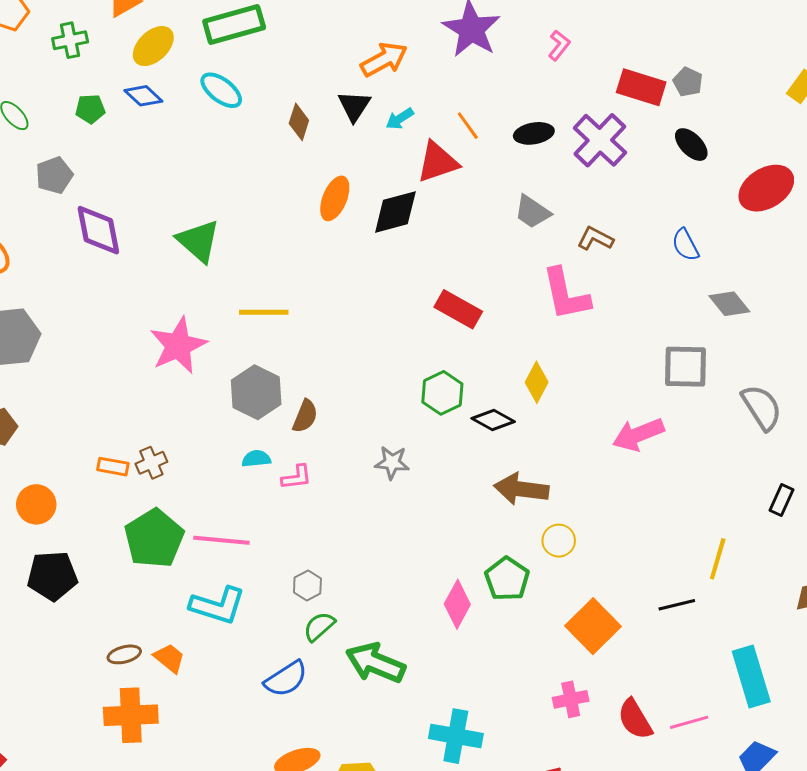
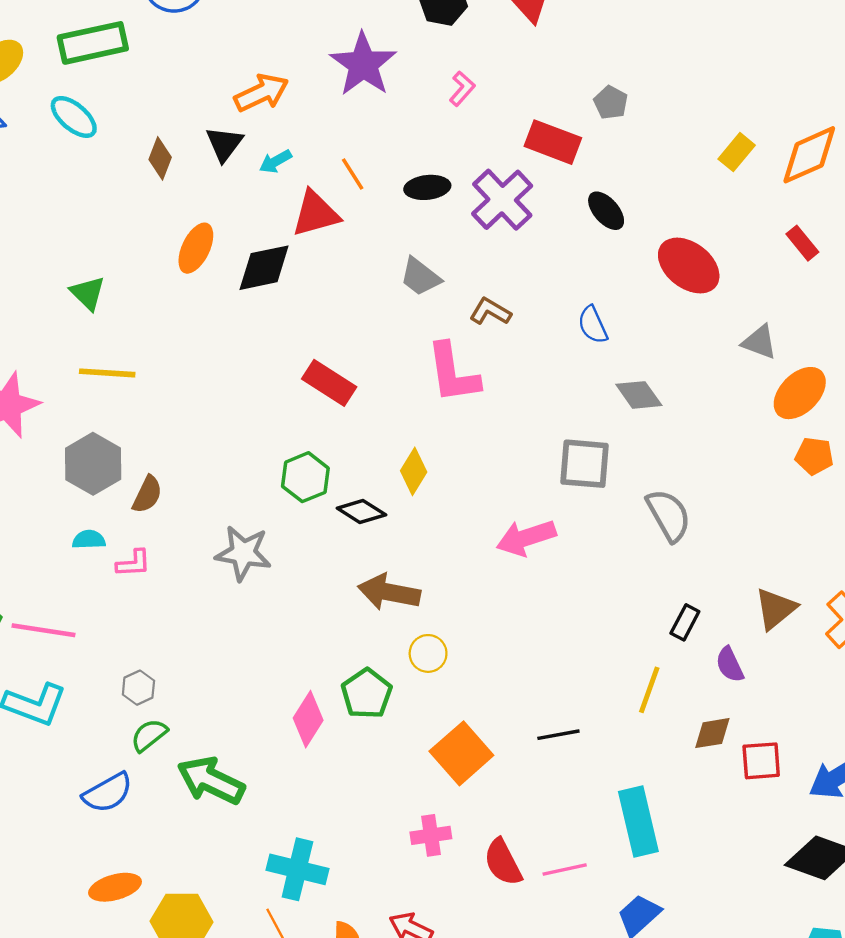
gray pentagon: (688, 82) -> (611, 103), moved
red ellipse: (766, 188) -> (689, 266), turned 66
green triangle: (198, 241) -> (88, 293), moved, size x0.7
gray star: (392, 463) -> (243, 553), size x1.4
yellow line: (718, 559) -> (649, 690), moved

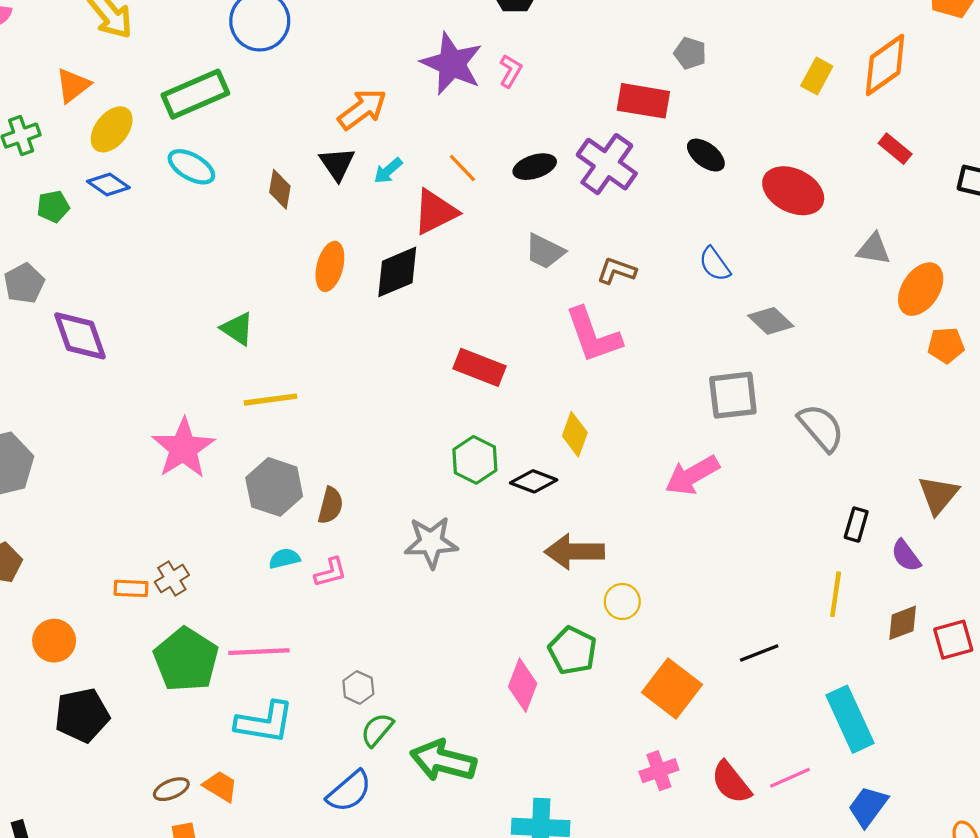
pink L-shape: (462, 89) -> (511, 71), moved

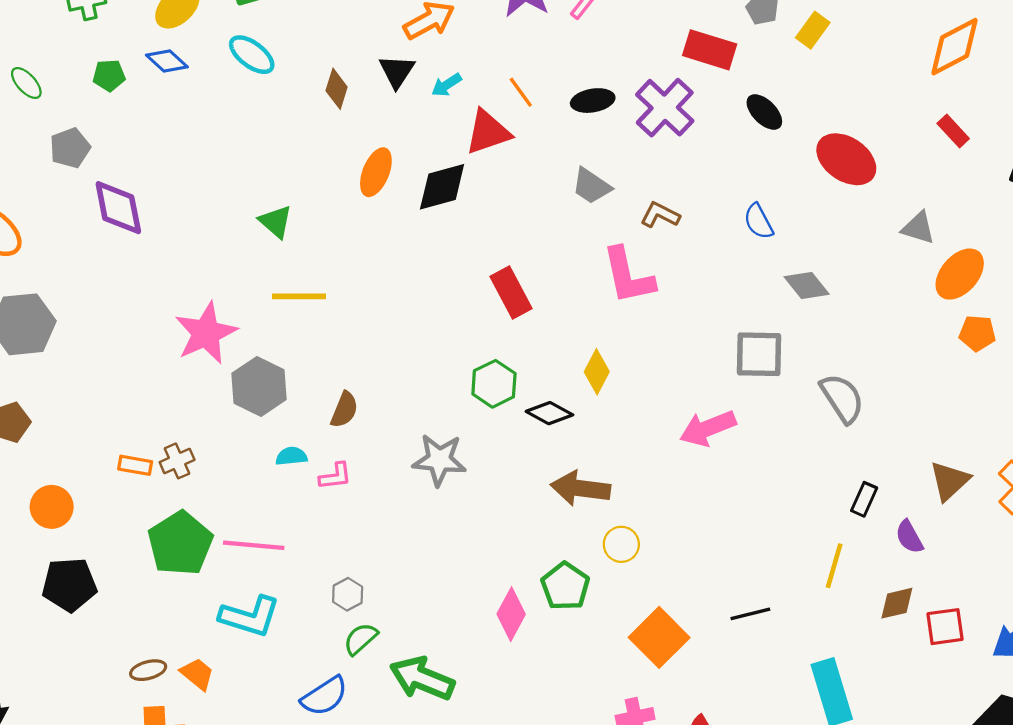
yellow rectangle: (817, 76) -> (813, 30), moved
red rectangle: (480, 367) -> (511, 293), turned 33
gray hexagon: (274, 487) -> (259, 386), moved

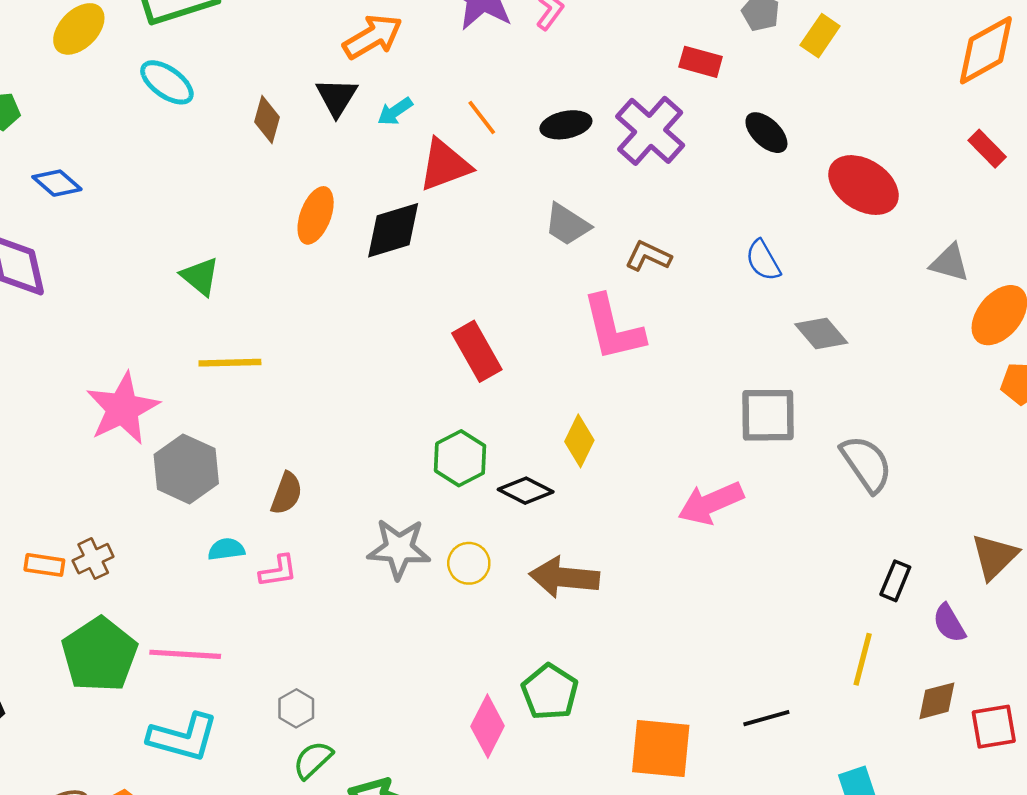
red rectangle: (710, 50) -> (701, 62), size x0.7
blue diamond: (167, 61) -> (57, 183), moved
yellow circle: (621, 544) -> (469, 563), moved
orange square: (659, 637) -> (661, 749), turned -38

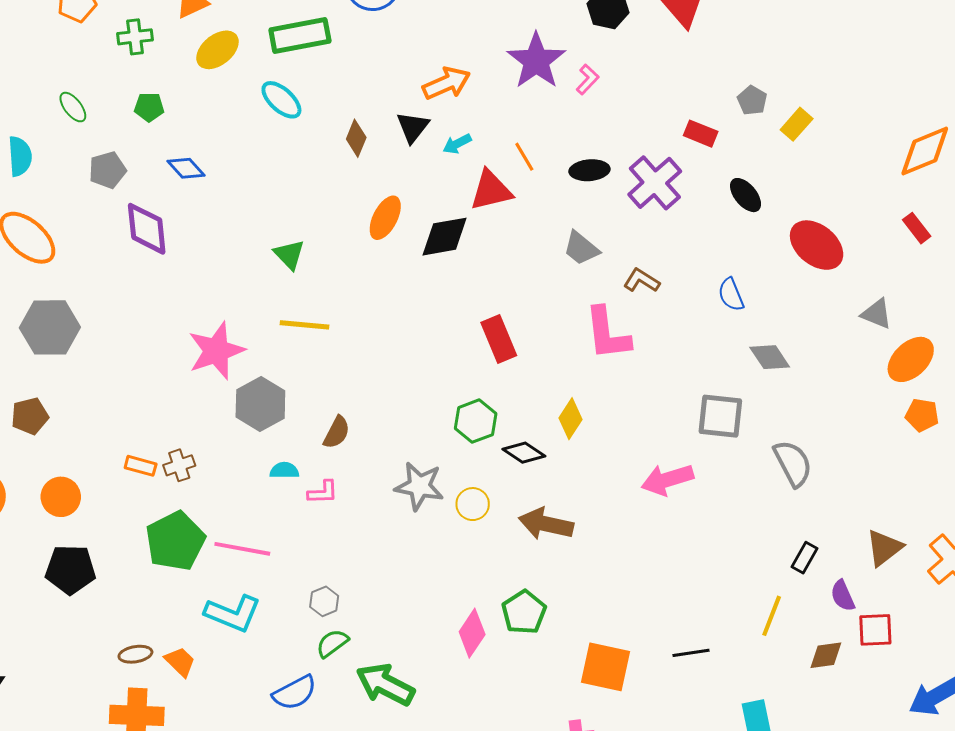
red square: (994, 727) -> (875, 630), moved

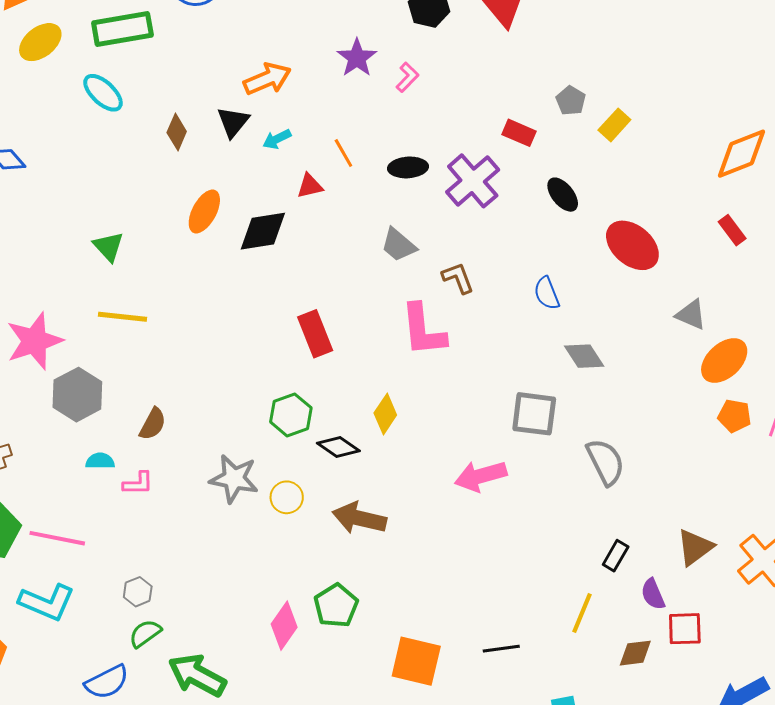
purple star: (536, 61) -> (357, 58), size x0.7
red triangle: (491, 190) -> (310, 186), size x0.6
brown L-shape: (642, 281) -> (458, 278), turned 36

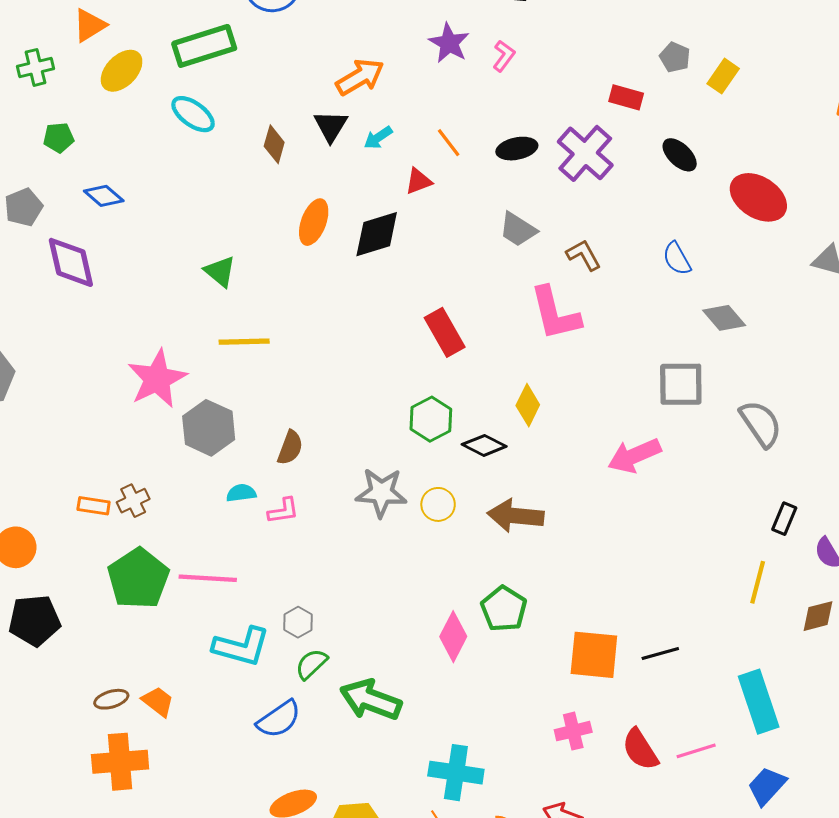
cyan L-shape: (47, 602) -> (241, 647), moved
black line: (501, 649) -> (660, 653), moved

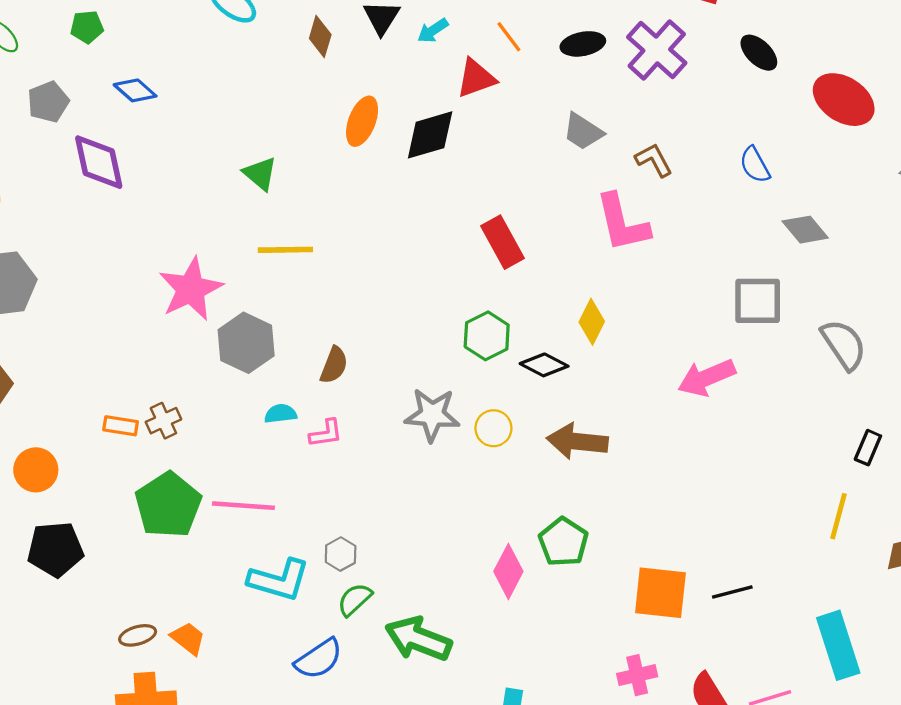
red triangle: (418, 181) -> (476, 78), size x1.4

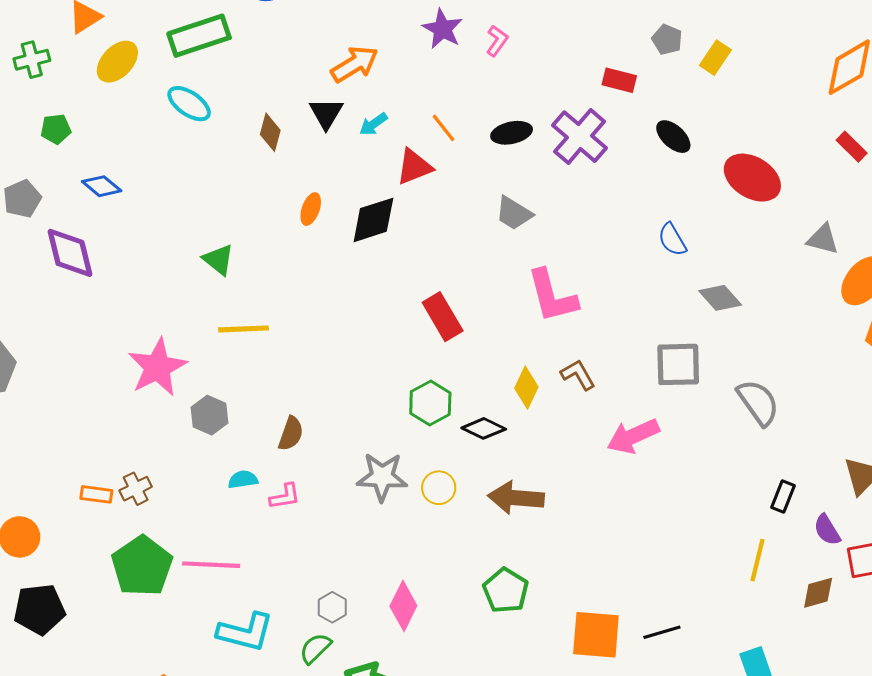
orange ellipse: (362, 121) -> (311, 209), size x0.7
brown L-shape: (654, 160) -> (578, 375), moved
gray hexagon: (246, 343) -> (210, 415), size x0.7
gray hexagon: (341, 554) -> (332, 607), moved
pink diamond: (508, 571) -> (403, 606), moved

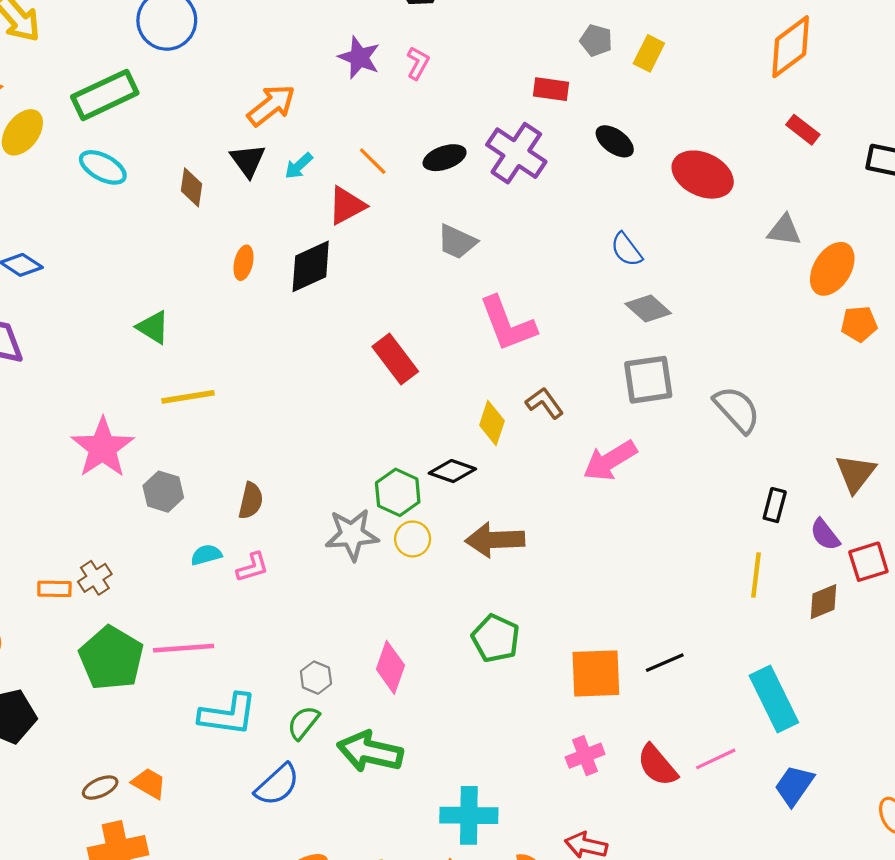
gray diamond: (720, 298) -> (648, 309), moved
green hexagon: (430, 403) -> (398, 492), moved

